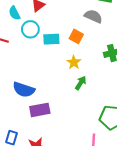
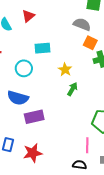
cyan circle: (30, 29) -> (24, 68), moved
orange square: (76, 36) -> (90, 43), moved

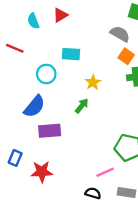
green arrow: (72, 89) -> (82, 106), moved
blue semicircle: (18, 98) -> (34, 106), turned -75
pink line: (87, 145) -> (105, 172), turned 56

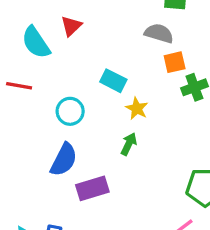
cyan semicircle: (33, 21) -> (36, 42), size x1.5
cyan rectangle: (71, 54) -> (113, 81), moved, turned 36
orange square: (126, 56) -> (175, 62), turned -35

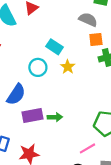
cyan circle: (70, 111) -> (38, 67), moved
green arrow: (129, 144) -> (55, 117), moved, turned 56

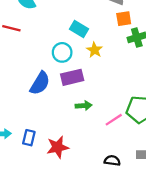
purple rectangle: (33, 115) -> (72, 77), moved
pink line: (88, 148) -> (114, 120), moved

